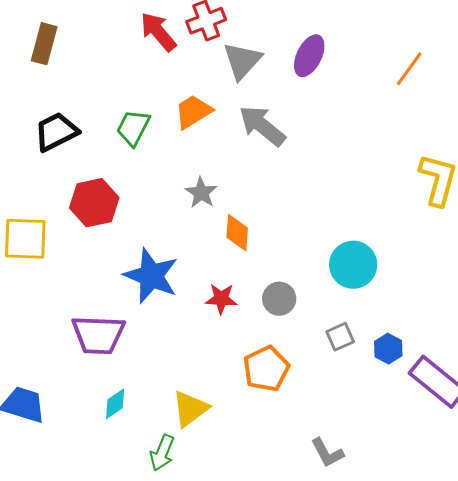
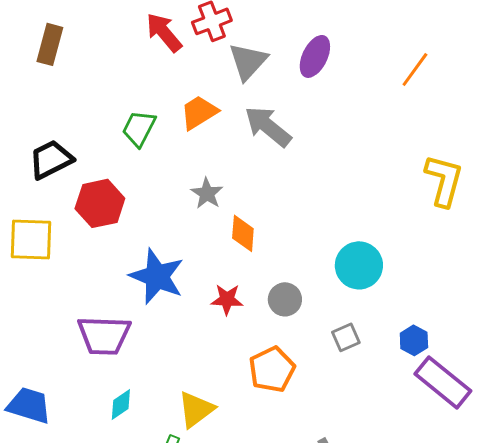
black trapezoid: (56, 132) -> (51, 159), moved
blue hexagon: (388, 349) -> (414, 340), moved

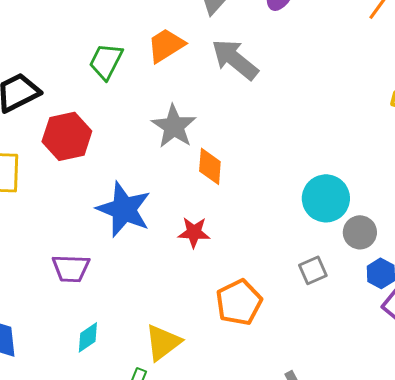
gray star: (207, 193) -> (174, 126), size x1.4
gray circle: (285, 299) -> (360, 232), moved
purple trapezoid: (104, 335) -> (71, 268), size x0.7

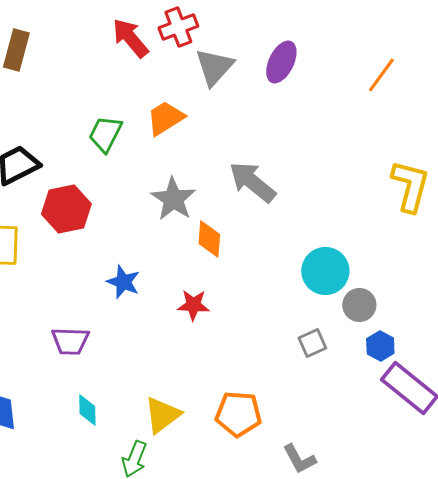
gray arrow: (235, 59) -> (252, 182), moved
blue star: (124, 209) -> (123, 282), size x0.6
orange pentagon: (239, 302) -> (238, 414), moved, turned 30
cyan diamond: (88, 337) -> (87, 410), turned -56

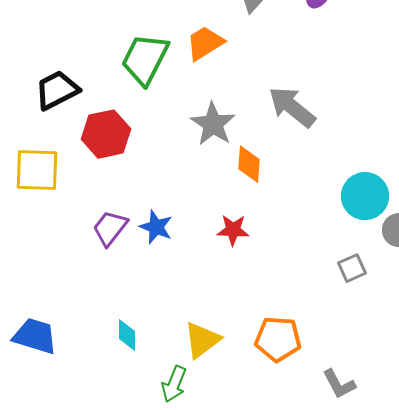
green trapezoid: (105, 134) -> (145, 59), size x1.4
blue star: (123, 282) -> (156, 227), moved
purple trapezoid: (70, 341) -> (110, 228), moved, turned 126

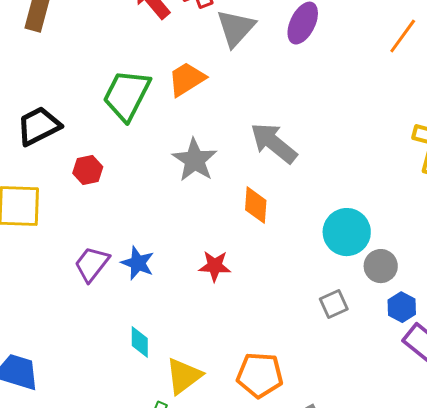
red hexagon: (106, 134) -> (88, 170), size x0.6
orange diamond: (249, 164) -> (256, 205), moved
cyan diamond: (127, 335) -> (140, 342), moved

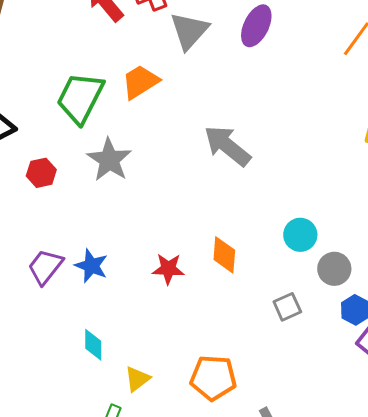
gray star: (195, 160) -> (109, 160), moved
orange diamond: (256, 205) -> (224, 255), moved
cyan circle: (347, 232) -> (300, 235), size x0.7
yellow triangle: (184, 376) -> (137, 379), size x0.7

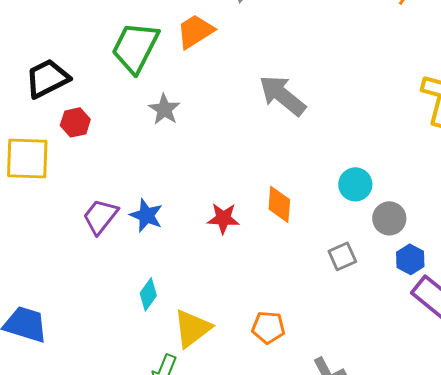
gray star: (109, 160) -> (164, 109), size x0.7
red hexagon: (41, 173) -> (75, 122), moved
cyan diamond: (93, 345) -> (148, 294), turned 36
orange pentagon: (213, 378) -> (268, 327), size x0.7
yellow triangle: (137, 379) -> (192, 328), size x1.5

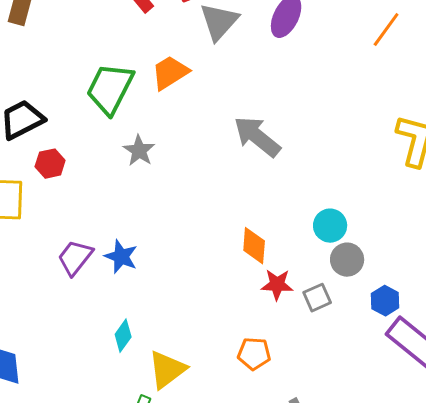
red star: (223, 218) -> (277, 285), moved
gray circle: (389, 218) -> (347, 260), moved
orange pentagon: (268, 327) -> (254, 354), moved

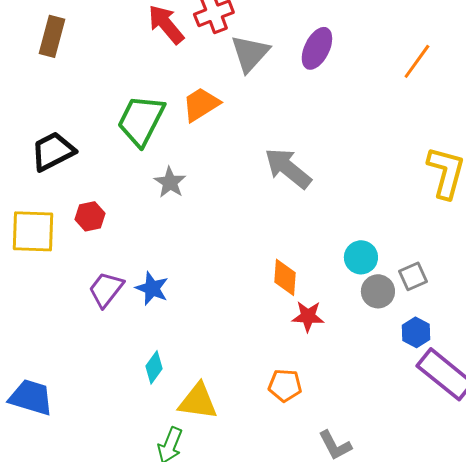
red hexagon: (50, 164) -> (90, 216), moved
gray square: (317, 298) -> (413, 276), moved
yellow triangle: (167, 370) -> (198, 401), turned 45

